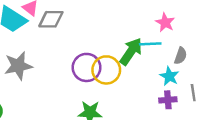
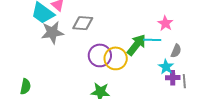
gray diamond: (51, 19) -> (83, 23), moved
gray star: (18, 66) -> (52, 32), moved
purple cross: (168, 100) -> (173, 78), moved

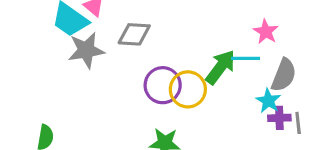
gray semicircle: (176, 51) -> (284, 75), size x1.5

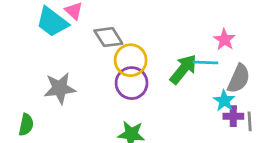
gray diamond: (134, 34) -> (108, 37), turned 52
gray star: (86, 50) -> (60, 88), moved
yellow circle: (188, 89) -> (131, 60), moved

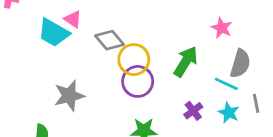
cyan line: (206, 62) -> (226, 84), moved, turned 30
cyan star: (224, 101) -> (229, 113), moved
purple cross: (233, 116) -> (193, 111), moved, turned -30

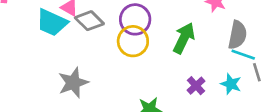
gray diamond: (109, 40) -> (89, 21), moved
purple circle: (138, 81) -> (135, 19), moved
cyan line: (226, 84) -> (243, 55), moved

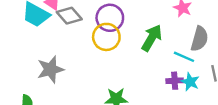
cyan line: (243, 55) -> (184, 57), moved
purple cross: (196, 86) -> (175, 81), moved, turned 35

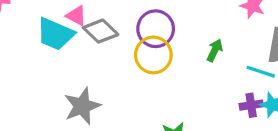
green arrow: (152, 38) -> (215, 50), size x0.6

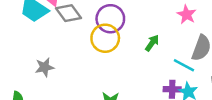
gray star: (82, 106) -> (45, 67), size x0.7

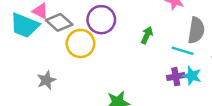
yellow circle: (105, 38) -> (81, 43), moved

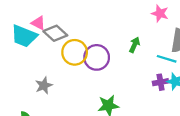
purple circle: (101, 20) -> (97, 57), moved

